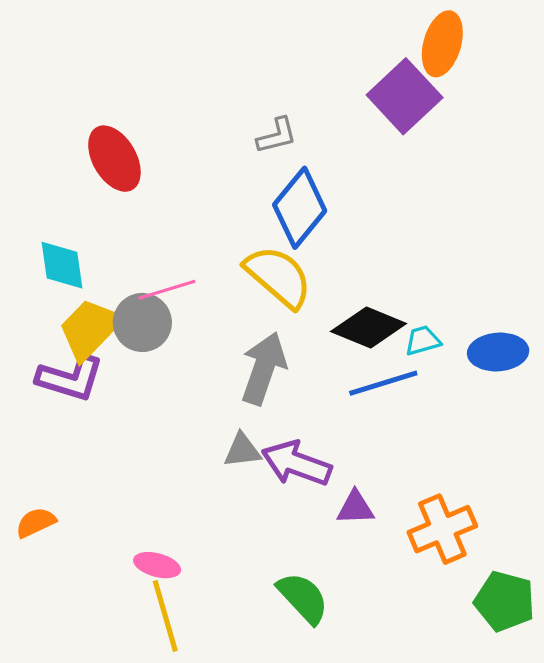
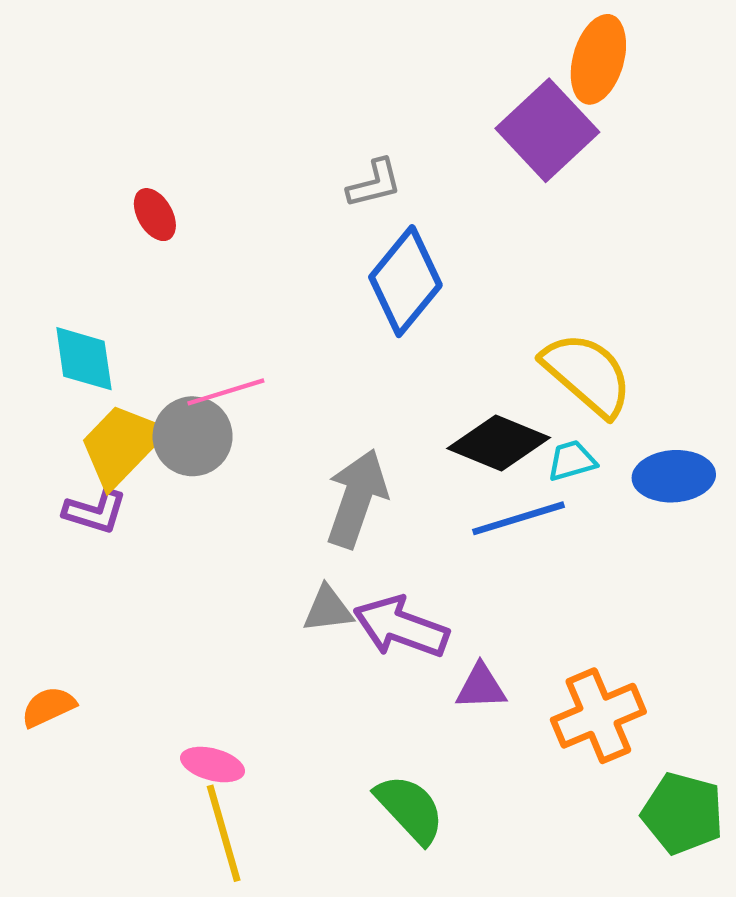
red ellipse: (114, 159) -> (155, 215), size x0.6
yellow semicircle: (278, 277) -> (587, 374), moved
purple L-shape: (70, 378) -> (95, 512), size x0.7

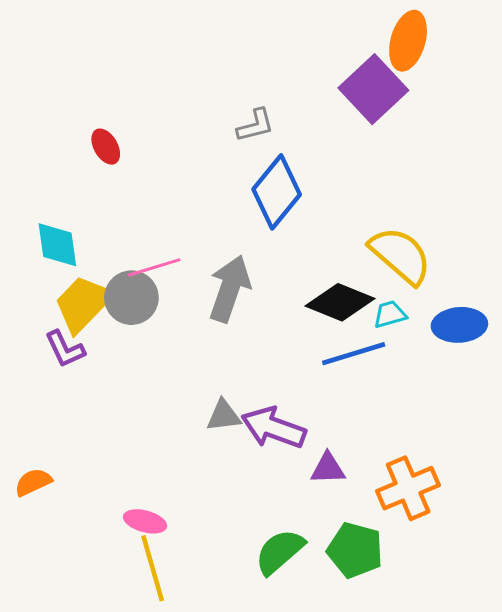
gray arrow: (357, 498) -> (230, 289), moved
purple L-shape: (95, 512) -> (65, 349), turned 48
green semicircle: (410, 809) -> (280, 552), turned -88
green pentagon: (683, 813) -> (355, 550), moved

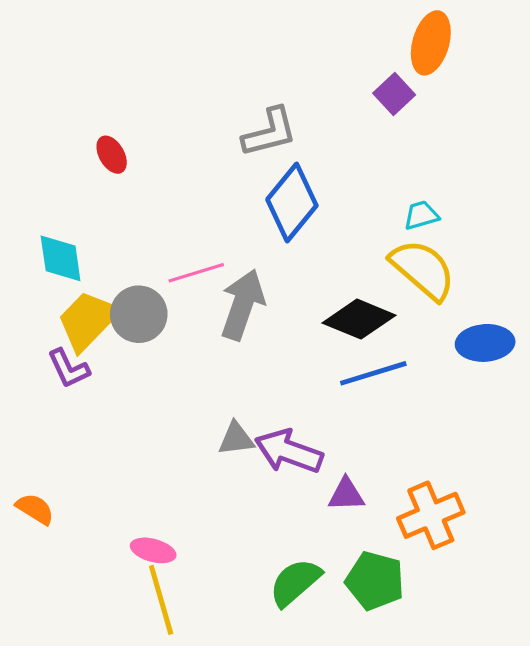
purple square: (373, 89) -> (394, 94), size x0.6
gray L-shape: (255, 125) -> (270, 132), size x1.4
pink line: (154, 267) -> (196, 273), moved
cyan trapezoid: (390, 314) -> (421, 215), moved
orange semicircle: (33, 482) -> (35, 509), turned 57

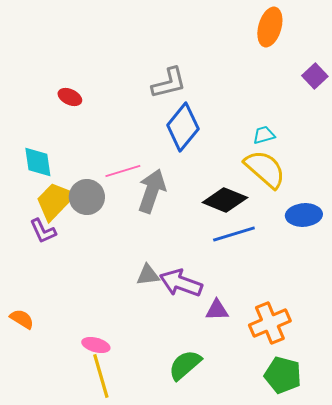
purple square: (394, 94) -> (315, 76), moved
red ellipse: (112, 155) -> (70, 97), turned -35
green pentagon: (375, 581) -> (283, 375), moved

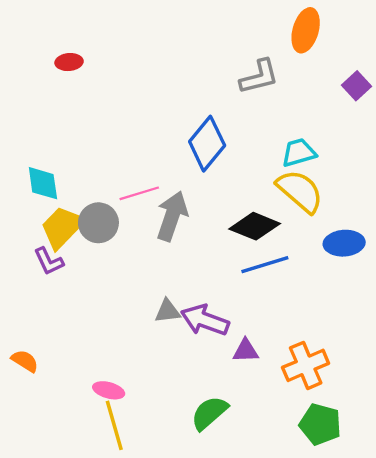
gray L-shape: (169, 83) -> (259, 77), moved
red ellipse: (70, 97) -> (69, 62), moved, turned -30
cyan trapezoid: (264, 135) -> (299, 153), size x1.4

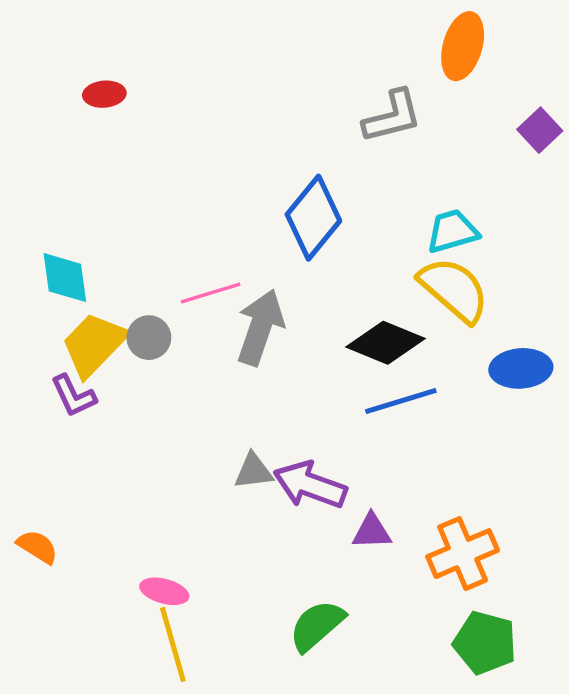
gray circle: (98, 223) -> (149, 338), size x0.7

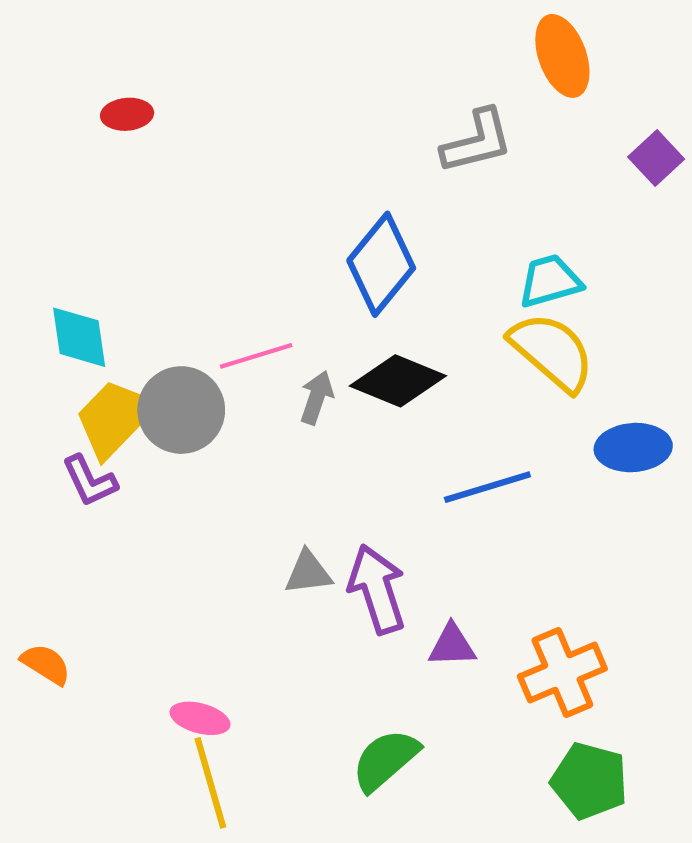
orange ellipse: (463, 46) -> (562, 56), turned -36
gray arrow: (260, 327) -> (317, 398), size x0.6
gray circle: (149, 338) -> (181, 410), size x1.6
black diamond: (385, 343) -> (398, 381), moved
purple arrow: (310, 485) -> (377, 589), turned 52

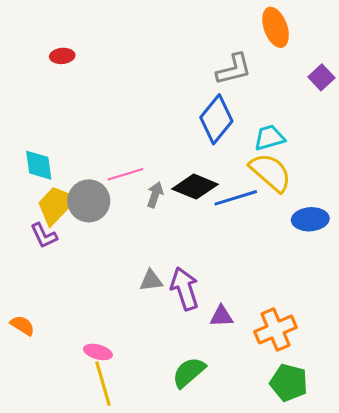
blue diamond: (381, 264) -> (216, 119), moved
blue line: (487, 487) -> (236, 198), moved

